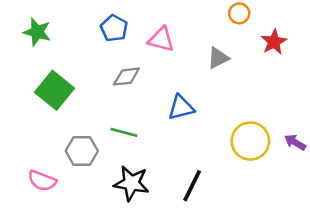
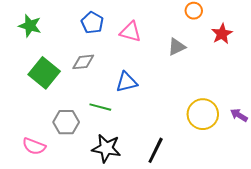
gray diamond: (126, 77) -> (83, 62), moved
blue triangle: (181, 108) -> (126, 82), moved

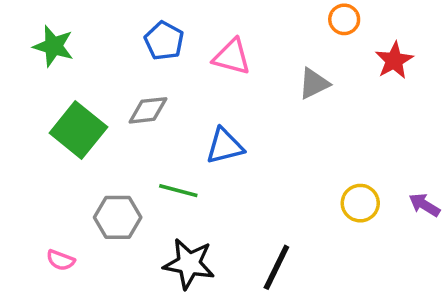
yellow circle: (203, 114) -> (360, 203), size x0.7
pink semicircle: (34, 146) -> (61, 260), size x0.7

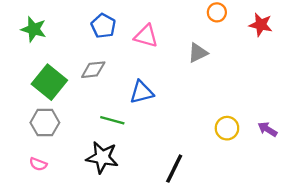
red star: (394, 60) -> (261, 25), moved, turned -30
gray hexagon: (118, 217) -> (45, 123), moved
black star: (189, 264) -> (102, 157), moved

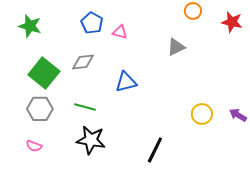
pink triangle: (146, 36) -> (120, 32), moved, size x0.7
green line: (112, 120) -> (85, 107), moved

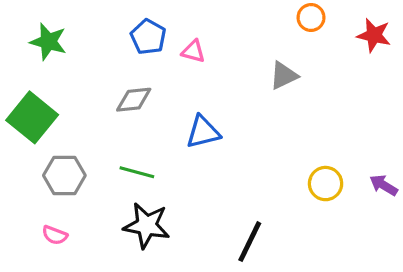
green square: (44, 73) -> (32, 117), moved

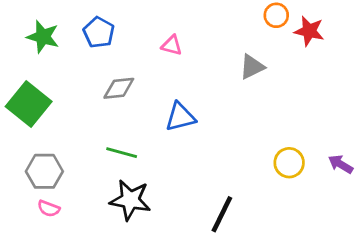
red star: (374, 35) -> (309, 31), moved
blue pentagon: (148, 37) -> (99, 32), moved
gray hexagon: (64, 175) -> (44, 171), moved

